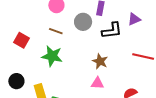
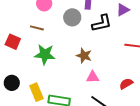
brown line: (56, 31) -> (37, 28), moved
brown star: (100, 61) -> (84, 56), moved

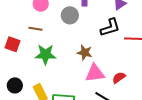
black L-shape: (102, 23) -> (110, 27), moved
pink triangle: (93, 77) -> (95, 73), size x1.5
red semicircle: (126, 84) -> (119, 78), moved

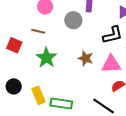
green star: (45, 54) -> (46, 58), turned 30
pink triangle: (95, 73) -> (111, 64), moved

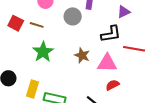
red square: (14, 45) -> (16, 23), moved
yellow rectangle: (38, 95) -> (32, 89), turned 36

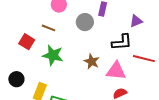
red square: (16, 23) -> (27, 42), moved
green star: (43, 52) -> (53, 55), turned -30

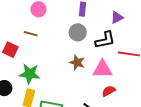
gray circle: (85, 22) -> (78, 32), moved
green star: (53, 55) -> (30, 74), moved

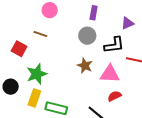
green star: (30, 74) -> (37, 74), turned -30

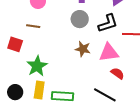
black circle: (11, 87) -> (15, 92), moved
red semicircle: (114, 96) -> (117, 73), turned 72

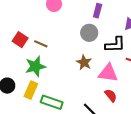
brown line: (33, 26) -> (41, 44), moved

